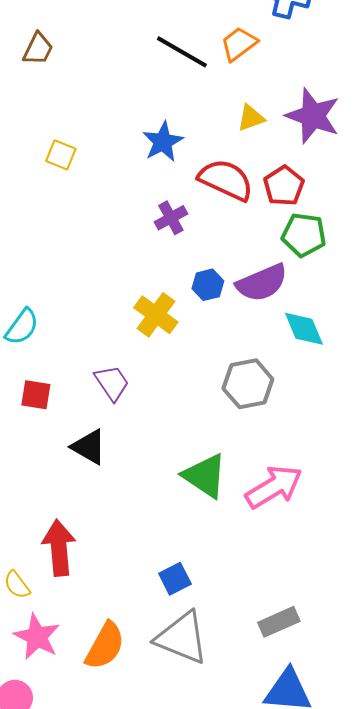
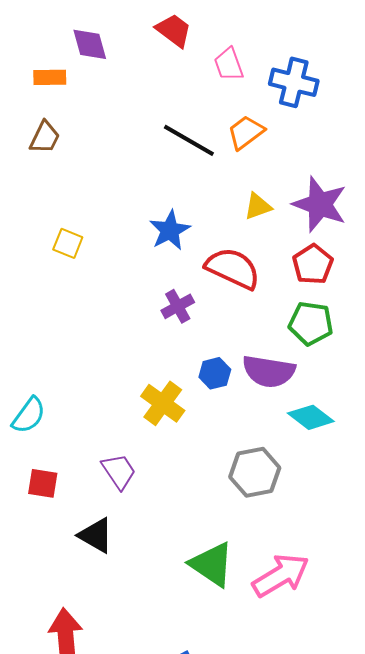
red pentagon: (284, 186) -> (313, 264), moved
purple semicircle: (262, 283) -> (269, 371), turned 32
cyan diamond: (304, 329) -> (311, 417), turned -30

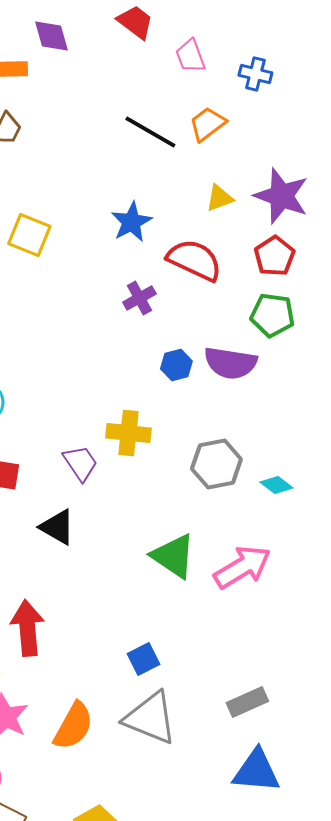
blue cross: (294, 82) -> (255, 74), size x0.7
yellow square: (68, 243) -> (29, 235), size x1.4
yellow cross: (163, 403) -> (128, 433), moved, turned -30
cyan diamond: (311, 417) -> (276, 485), moved, size x0.7

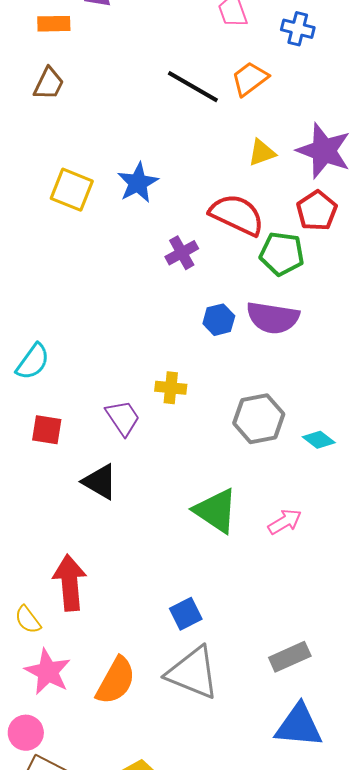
blue star: (131, 222) -> (138, 183), moved
green pentagon: (272, 315) -> (282, 254), moved
yellow cross: (128, 433) -> (171, 388), size x0.7
pink arrow: (242, 567) -> (285, 522), size x0.6

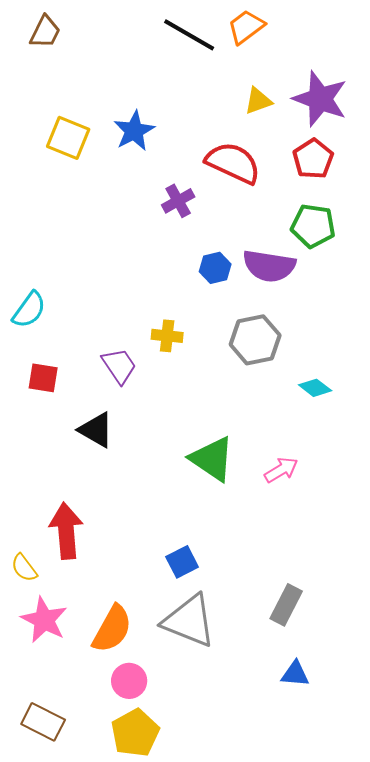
green pentagon: (282, 254) -> (313, 226), moved
gray hexagon: (259, 419) -> (255, 340), moved
gray rectangle: (290, 657) -> (286, 605), turned -39
blue triangle: (299, 726) -> (295, 674), size x0.6
pink circle: (26, 733) -> (129, 681), moved

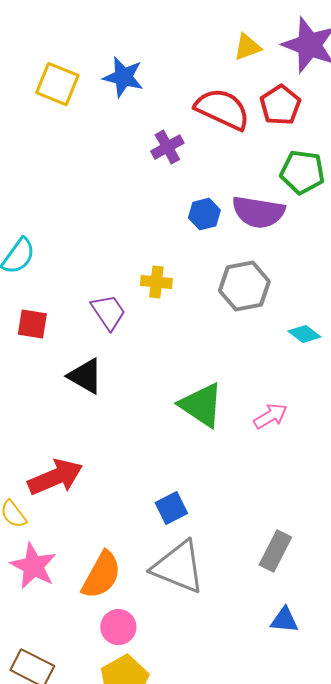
blue star: (134, 131) -> (123, 77), turned -30
red pentagon: (313, 159) -> (280, 105), moved
red arrow: (66, 531) -> (55, 477), turned 72

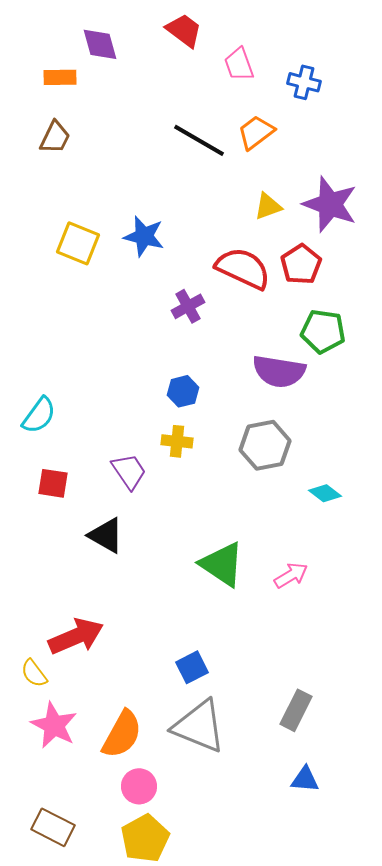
blue hexagon: (204, 214) -> (183, 391), moved

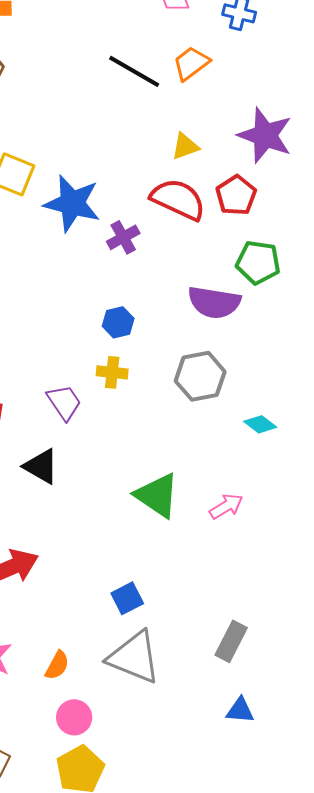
yellow triangle: (268, 206) -> (185, 146), moved
blue star: (144, 236) -> (72, 203), moved, size x1.4
orange semicircle: (122, 734) -> (57, 665), size x0.6

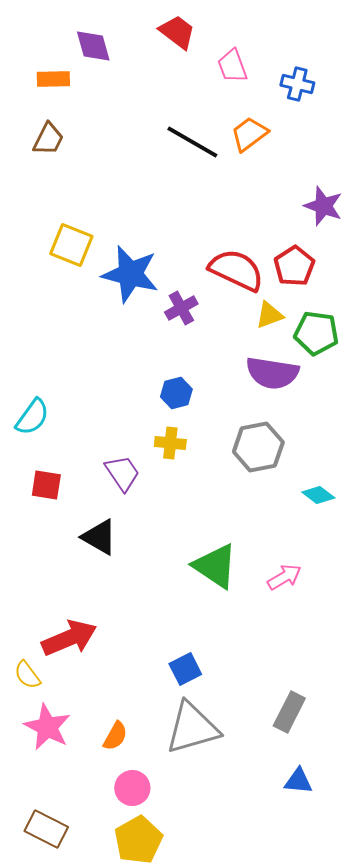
purple star: (265, 135) -> (323, 206), size x0.7
yellow triangle: (185, 146) -> (269, 315), moved
gray triangle: (134, 657) -> (192, 728), turned -38

